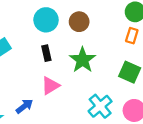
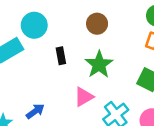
cyan circle: (46, 20) -> (34, 25), moved
pink triangle: (50, 86) -> (84, 97), moved

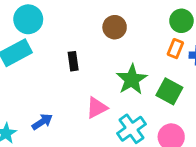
cyan circle: (34, 25) -> (28, 19), moved
green star: (99, 64) -> (132, 79), moved

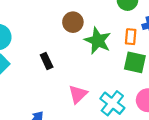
orange rectangle: (175, 49) -> (131, 37), moved
green star: (132, 79) -> (98, 41), moved

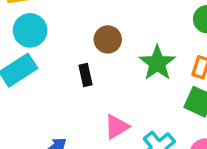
brown circle: (73, 22) -> (108, 39), moved

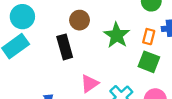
black rectangle: (85, 75) -> (65, 47), size x1.5

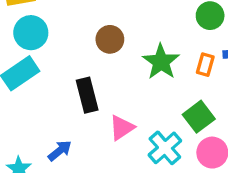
black rectangle: (65, 47) -> (87, 95), moved
green square: (149, 62) -> (199, 117), moved, turned 30

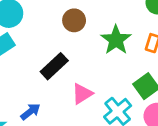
black rectangle: (87, 95) -> (54, 66), turned 60

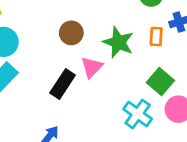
pink triangle: (82, 94) -> (92, 67), moved

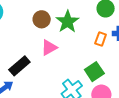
green star: (118, 42) -> (67, 22), moved
black rectangle: (63, 84) -> (19, 66), moved

